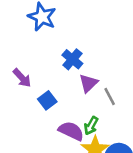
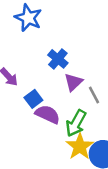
green arrow: (91, 126) -> (76, 123), size x1.5
purple semicircle: (71, 131) -> (48, 114), moved

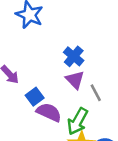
blue cross: (58, 59) -> (74, 56), moved
purple triangle: (73, 82) -> (75, 80), turned -30

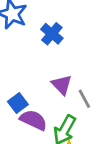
blue cross: (74, 56) -> (52, 34), moved

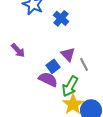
blue square: (18, 103) -> (53, 66), moved

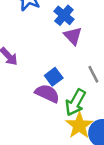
purple triangle: (68, 54) -> (73, 36), moved

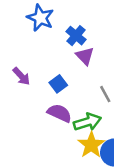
blue square: (54, 77) -> (58, 84), moved
green arrow: (75, 102) -> (87, 122), turned -136

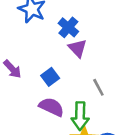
green arrow: (87, 122) -> (80, 116), turned 108

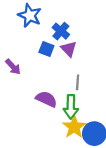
blue square: (50, 77) -> (46, 49), moved, turned -32
gray line: (98, 87) -> (78, 82), moved, turned 32

